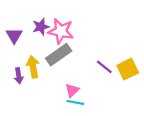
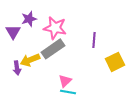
purple star: (41, 27) -> (29, 19), moved
yellow arrow: (33, 67) -> (30, 60), turned -102
purple line: (104, 67) -> (94, 40), moved, turned 56

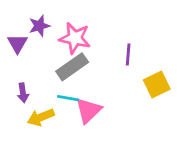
yellow arrow: (30, 60) -> (41, 117), moved
pink triangle: (65, 81) -> (88, 110), size x1.5
cyan line: (68, 92) -> (68, 98), moved

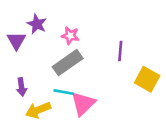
purple star: (39, 26) -> (37, 24), turned -30
pink star: (75, 38) -> (70, 36), size x0.6
yellow square: (157, 85) -> (147, 79), turned -35

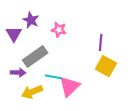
gray rectangle: (68, 63) -> (35, 56), moved
yellow square: (147, 79) -> (106, 66), moved
purple arrow: (21, 87) -> (18, 73), turned -80

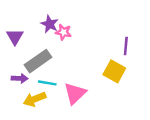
purple star: (31, 20) -> (50, 24), moved
purple line: (101, 43) -> (126, 46), moved
cyan line: (53, 77) -> (47, 83), moved

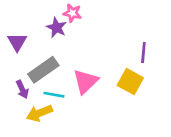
pink star: (63, 32) -> (72, 13), moved
purple arrow: (20, 78) -> (22, 89), turned 63
pink triangle: (75, 93) -> (86, 82), moved

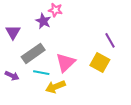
purple line: (143, 53) -> (110, 40), turned -35
purple arrow: (22, 89) -> (12, 76), moved, turned -40
yellow arrow: (39, 113) -> (55, 87), moved

